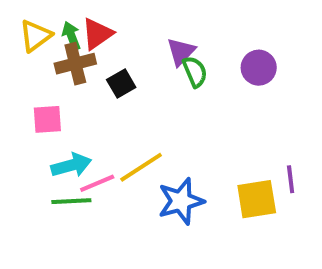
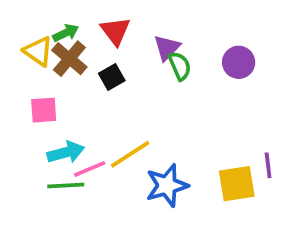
red triangle: (97, 34) -> (115, 31), moved, turned -32
yellow triangle: (35, 36) -> (38, 51), moved, turned -48
green arrow: (71, 36) -> (66, 33), turned 85
brown cross: (75, 64) -> (69, 59), turned -36

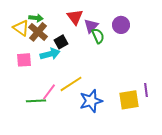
red triangle: (115, 31) -> (75, 17), moved
green arrow: (66, 33) -> (36, 18), turned 32
purple circle: (239, 62) -> (121, 25), moved
cyan arrow: (66, 152) -> (50, 54), moved
pink line: (90, 169) -> (49, 92), turned -30

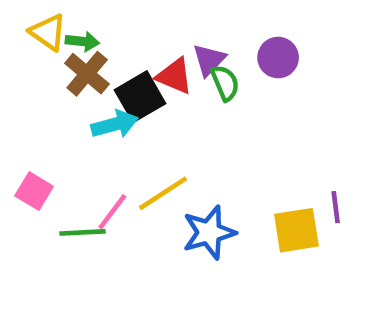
red triangle: (75, 17) -> (174, 76), moved, turned -30
yellow triangle: (21, 28) -> (48, 32), moved
black square: (61, 42) -> (140, 97), size x1.5
pink square: (24, 60) -> (34, 191), moved, turned 35

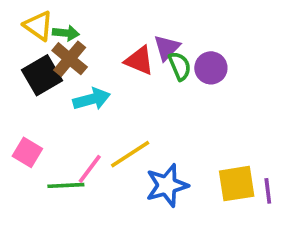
purple circle: (278, 58) -> (211, 68), moved
black square: (140, 97) -> (42, 75), moved
purple line: (336, 207) -> (268, 191), moved

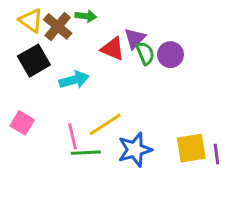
green arrow: (66, 33) -> (86, 16), moved
brown cross: (70, 59) -> (58, 26), moved
pink line: (90, 169) -> (73, 136), turned -50
green line: (66, 185) -> (86, 153), moved

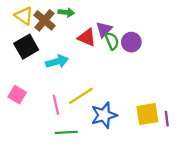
green line: (86, 153) -> (66, 132), moved

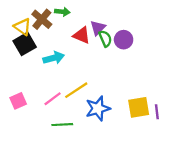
yellow triangle: (24, 16) -> (22, 27), moved
pink square: (17, 95) -> (18, 101), moved, turned 35
pink line: (56, 105) -> (53, 99), turned 66

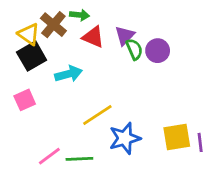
red triangle: (82, 35) -> (93, 37), moved
pink line: (53, 99) -> (49, 156), moved
pink square: (18, 101) -> (25, 100), moved

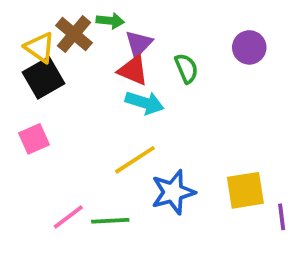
purple triangle: (125, 36) -> (139, 44), moved
red triangle: (93, 37) -> (133, 70), moved
purple circle: (158, 51) -> (249, 47), moved
cyan arrow: (69, 74) -> (144, 103), moved, turned 32
purple line: (200, 142) -> (282, 217), moved

